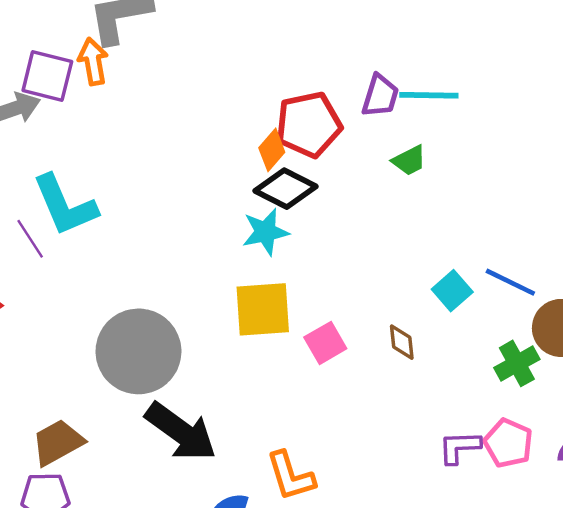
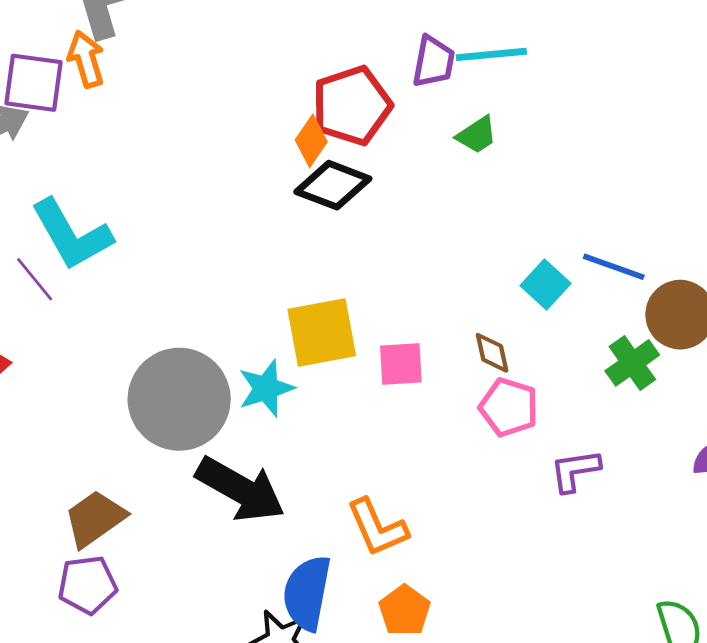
cyan star: (265, 232) -> (266, 388), moved
pink square: (325, 343) -> (401, 364), turned 33
pink pentagon: (508, 443) -> (509, 407), moved

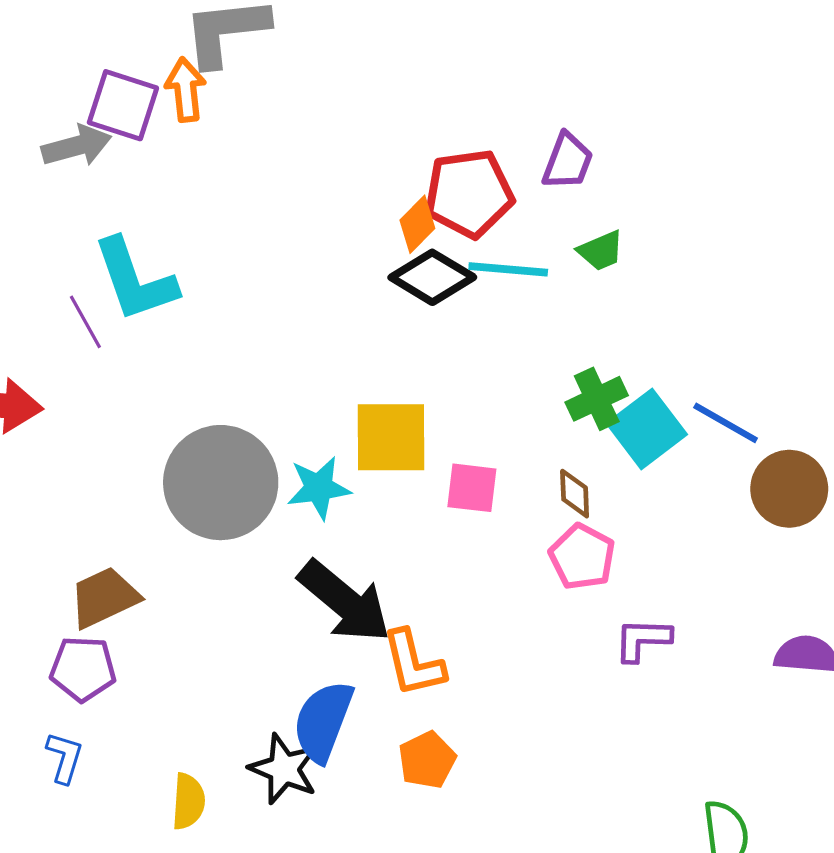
cyan line: (491, 54) -> (508, 269), moved
cyan square: (545, 285) -> (647, 429), size x1.4
green cross: (632, 363) -> (597, 399), moved
black arrow: (240, 489) -> (345, 602), moved

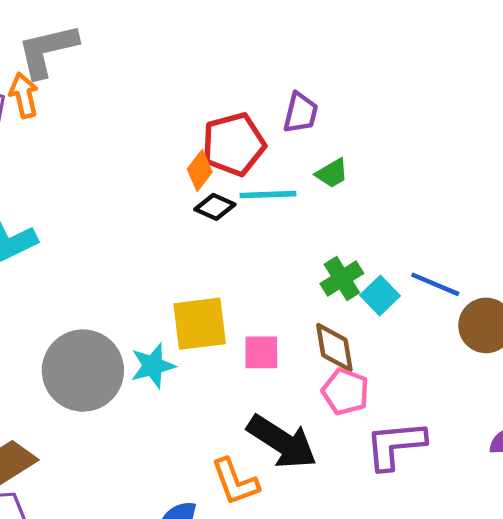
black diamond: (432, 277) -> (215, 207), size x0.7
cyan square: (647, 429) -> (380, 295), size x0.7
brown diamond: (575, 494) -> (334, 347), size x1.5
black arrow: (345, 602) -> (282, 442), moved
purple L-shape: (643, 640) -> (395, 445), size x1.5

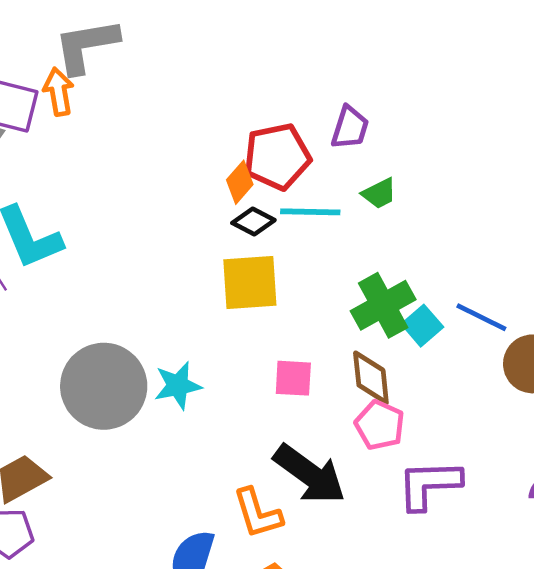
green cross: (342, 279) -> (383, 305), size x1.4
yellow square: (200, 324) -> (250, 283), moved

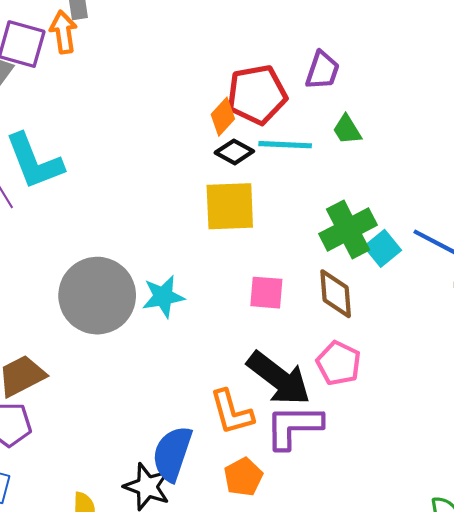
green trapezoid: (379, 193) -> (347, 130), turned 84
pink pentagon: (380, 425) -> (339, 363), moved
purple L-shape: (429, 485) -> (294, 427), moved

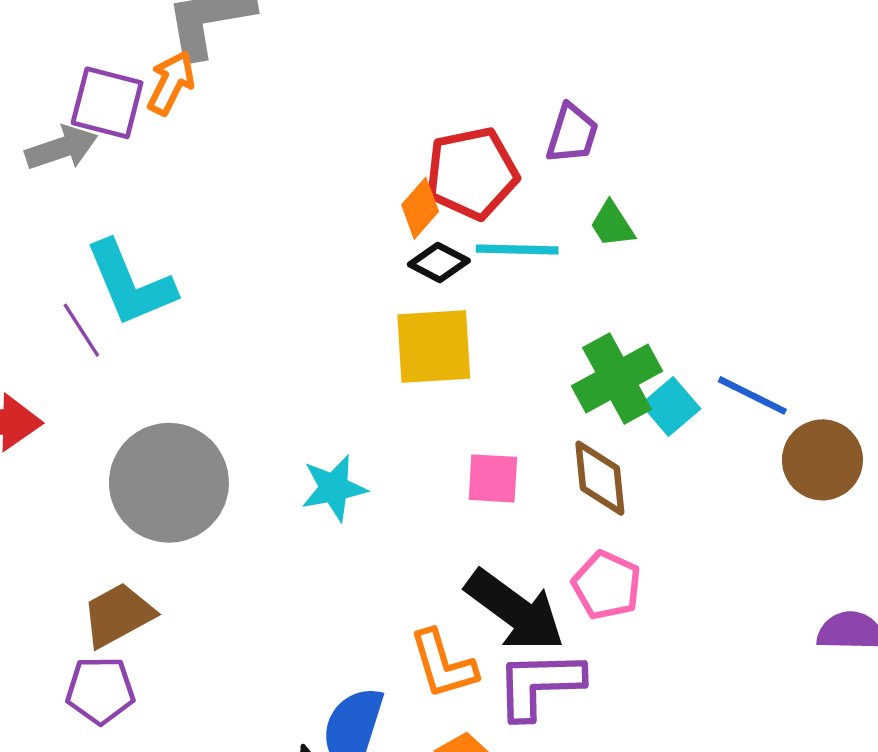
orange arrow: (63, 32) -> (171, 83), turned 36
gray circle: (97, 296) -> (169, 483), moved

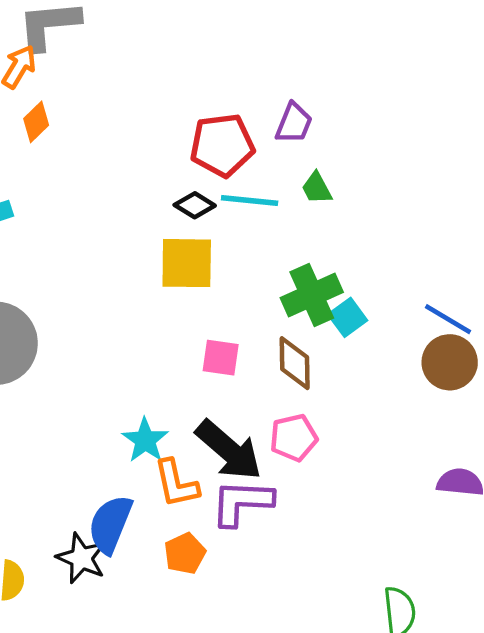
orange diamond: (420, 208) -> (36, 122), moved
blue line: (752, 395) -> (448, 319), moved
cyan star: (334, 488) -> (145, 440), moved, turned -30
pink pentagon: (607, 585) -> (294, 438), turned 30

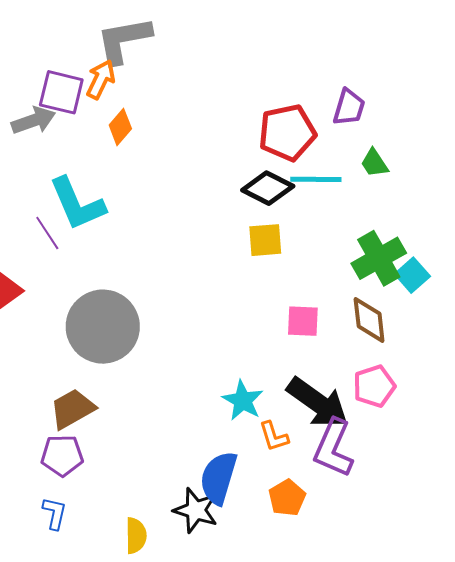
black diamond: (195, 205) -> (268, 188), size x1.4
yellow square: (187, 263) -> (265, 240), size x0.7
orange L-shape: (176, 483) -> (274, 436), size x0.7
purple L-shape: (242, 503) -> (333, 448), turned -64

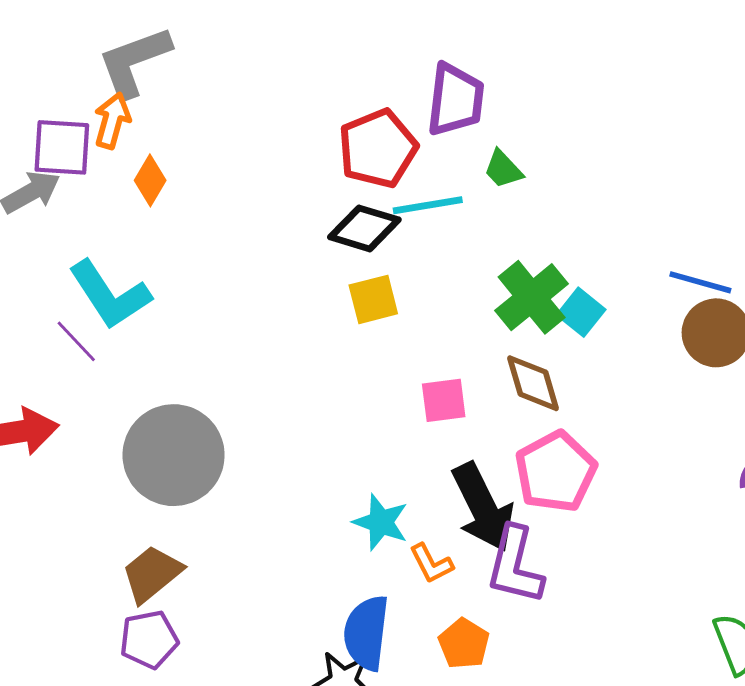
purple trapezoid: (349, 107) -> (455, 100), size x1.4
pink pentagon: (374, 386) -> (556, 472), size x1.4
black arrow: (318, 403) -> (483, 507), turned 38

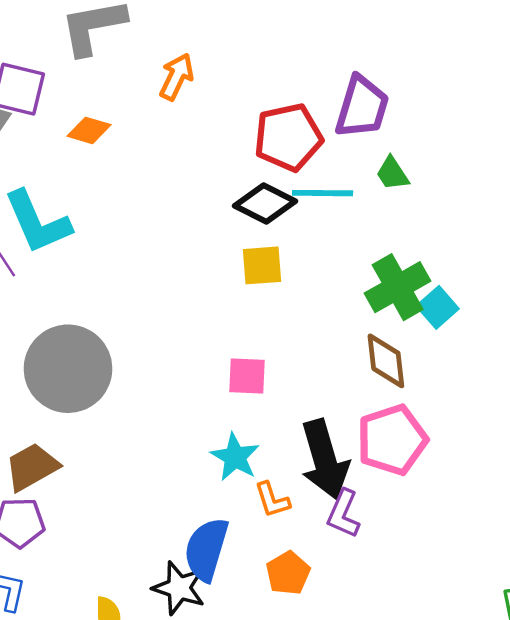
orange arrow: (112, 121) -> (176, 77), moved
orange diamond: (150, 180) -> (89, 130), turned 66
pink square: (444, 400) -> (247, 376), moved
purple L-shape: (515, 565) -> (343, 514), size x0.7

